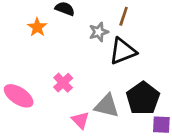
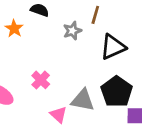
black triangle: (123, 51) -> (113, 47), moved

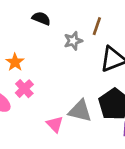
orange star: (14, 29) -> (15, 62), moved
pink cross: (41, 80) -> (24, 89), moved

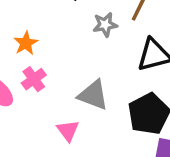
gray triangle: (80, 111) -> (93, 95), moved

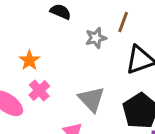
gray triangle: (93, 95) -> (91, 99), turned 32

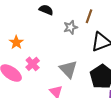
orange star: (29, 60) -> (16, 42), moved

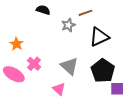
brown line: (89, 16) -> (85, 13), turned 56

